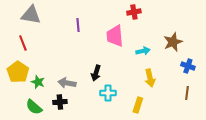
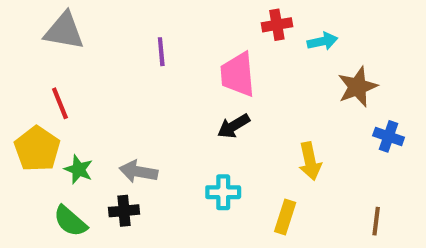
red line: (23, 43) -> (60, 103), moved
cyan arrow: (143, 51) -> (322, 41), moved
black arrow: (96, 73) -> (234, 126), moved, turned 42
brown line: (187, 93) -> (376, 221), moved

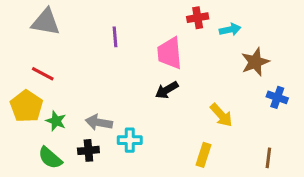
red line: (60, 103) -> (43, 74), turned -40
yellow arrow: (310, 161) -> (221, 115), turned -30
cyan cross: (223, 192) -> (130, 140), moved

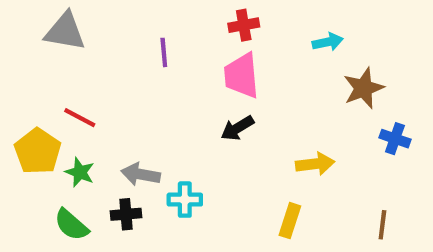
red cross: (198, 18) -> (244, 25), moved
red line: (43, 74) -> (80, 118), moved
yellow arrow: (221, 115) -> (315, 164), turned -55

